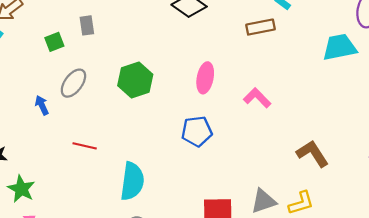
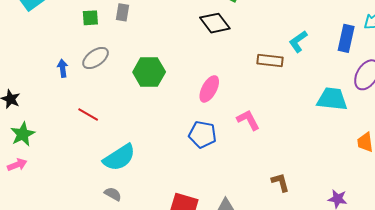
blue pentagon: (197, 131) -> (203, 134), moved
brown L-shape: (312, 154) -> (280, 182), size x0.7
cyan semicircle: (132, 181) -> (119, 158), turned 32

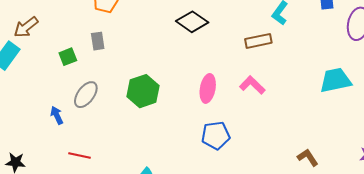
cyan trapezoid: (332, 99) -> (336, 80), moved
red line: (88, 115) -> (79, 156), moved
pink L-shape: (248, 120) -> (252, 85), moved

